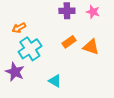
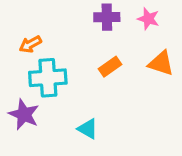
orange triangle: (91, 47) -> (161, 63), moved
cyan cross: (30, 49) -> (48, 78), turned 30

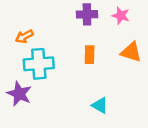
orange rectangle: (110, 67) -> (90, 55), turned -54
cyan triangle: (88, 129) -> (100, 105), moved

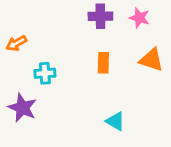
orange arrow: (24, 36) -> (16, 43), moved
cyan cross: (39, 64) -> (45, 73), size x0.6

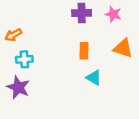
cyan cross: (45, 73) -> (24, 59), moved
cyan triangle: (115, 121) -> (94, 78), moved

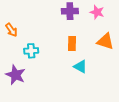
orange arrow: (13, 35) -> (11, 30), turned -96
cyan cross: (24, 59) -> (31, 51), moved

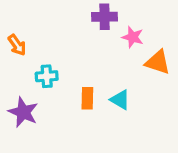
pink star: (97, 12) -> (133, 37), moved
orange rectangle: (72, 44) -> (87, 98), moved

